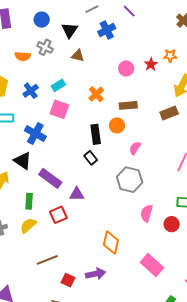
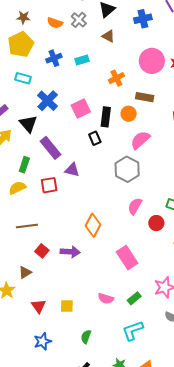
pink circle: (126, 68) -> (152, 61), size x1.6
pink square: (59, 109) -> (81, 108), moved, turned 30
pink semicircle: (135, 148) -> (140, 140), size x1.5

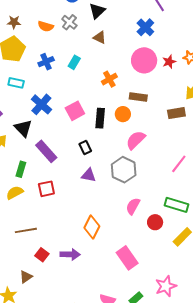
blue cross: (143, 19) -> (145, 27), moved, turned -30
cyan rectangle: (82, 60) -> (74, 62), turned -40
black rectangle: (95, 138) -> (85, 147), moved
purple triangle: (72, 170) -> (89, 175), moved

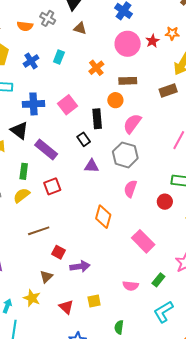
blue cross: (41, 104) -> (34, 104), turned -35
black rectangle: (100, 118) -> (97, 119), moved
pink semicircle: (133, 206) -> (130, 189), moved
purple arrow: (70, 254) -> (80, 266), moved

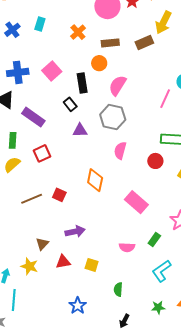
brown rectangle: (168, 90) -> (144, 42), moved
red square: (58, 252) -> (59, 195), moved
yellow square: (94, 301) -> (92, 265), turned 32
red triangle: (66, 307) -> (63, 262), moved, turned -49

